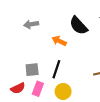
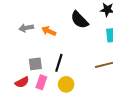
gray arrow: (31, 24) -> (26, 28), moved
orange arrow: (59, 41) -> (49, 31), moved

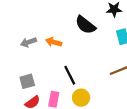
black line: (59, 63) -> (70, 75), turned -36
gray square: (35, 64) -> (27, 81), moved

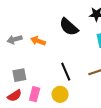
black line: (70, 75) -> (66, 72), moved
gray square: (27, 81) -> (19, 75), moved

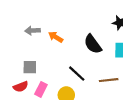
black semicircle: (69, 27) -> (93, 44), moved
black line: (66, 72) -> (77, 74), turned -36

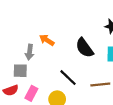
gray arrow: (33, 31) -> (30, 52), moved, turned -80

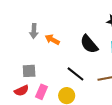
gray arrow: (30, 52) -> (34, 31), moved

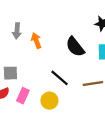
orange arrow: (52, 40) -> (36, 41), turned 40

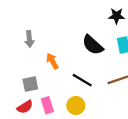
orange arrow: (36, 41) -> (52, 61), moved
pink rectangle: (23, 96) -> (47, 105), turned -32

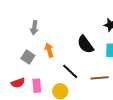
gray square: (30, 84) -> (28, 57), moved, turned 32

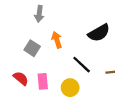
black semicircle: (85, 44) -> (99, 33), turned -84
red semicircle: (18, 83) -> (21, 78), turned -120

